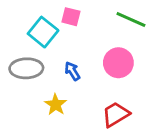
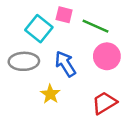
green line: (131, 19) -> (96, 26), moved
blue arrow: (72, 71) -> (65, 64), size x1.5

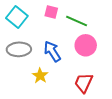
cyan square: (39, 29) -> (17, 17), moved
red trapezoid: (104, 103) -> (84, 83), turned -35

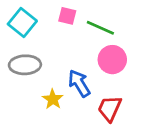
blue arrow: (52, 51) -> (79, 83), moved

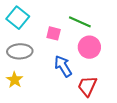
pink square: (67, 16) -> (54, 33), moved
yellow star: (53, 99) -> (15, 80), moved

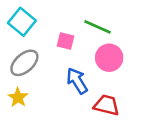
gray ellipse: (20, 51) -> (24, 63), turned -40
red trapezoid: (87, 86) -> (107, 105), turned 80

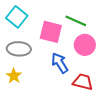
pink square: (65, 41) -> (51, 32), size x1.6
gray ellipse: (24, 63) -> (19, 49), turned 45

